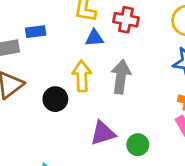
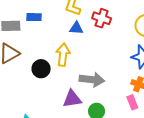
gray arrow: (121, 77) -> (92, 80), moved, turned 80

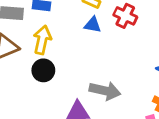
yellow arrow: (63, 55) -> (42, 40), moved

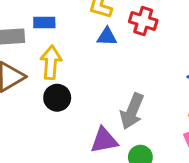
gray arrow: (105, 91) -> (132, 111), turned 108

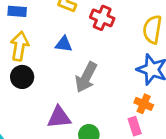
blue triangle: (107, 37) -> (64, 44), moved
gray arrow: (132, 111) -> (86, 77), moved

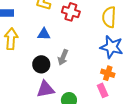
black circle: (22, 77) -> (41, 64), moved
gray arrow: (86, 77) -> (63, 57), size x0.7

